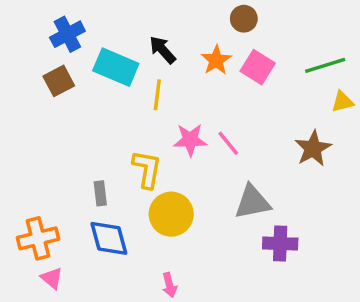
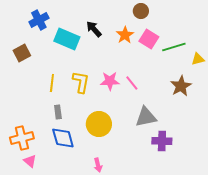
green line: (325, 65) -> (174, 47), moved
brown square: (59, 81) -> (22, 53), moved
yellow line: (157, 95) -> (52, 83), moved
yellow L-shape: (147, 169) -> (81, 82), moved

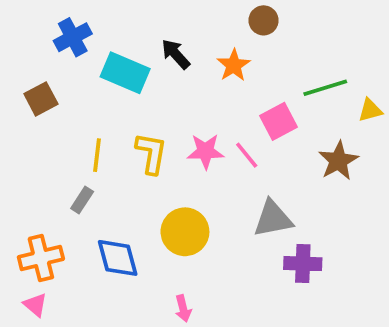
pink square: (149, 39) -> (278, 121), moved, turned 30
gray rectangle: (58, 112) -> (82, 200), moved, turned 40
pink triangle: (30, 161) -> (35, 305), moved

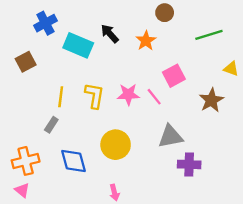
green line: (325, 88) -> (209, 35), moved
yellow triangle: (370, 110) -> (231, 69), turned 35

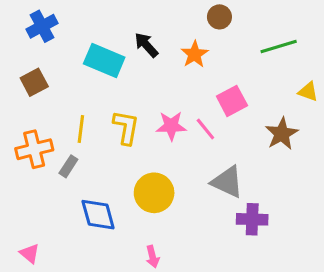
blue cross: (45, 23) -> (42, 26), moved
gray triangle: (170, 136) -> (227, 182), turned 36
orange cross: (26, 161) -> (34, 149), moved

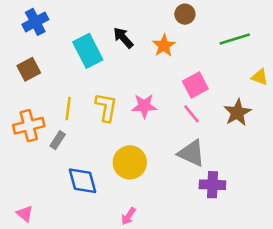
cyan rectangle: (104, 61) -> (88, 51), turned 40
pink line: (205, 129) -> (191, 114), moved
pink arrow: (153, 257) -> (128, 216), turned 48

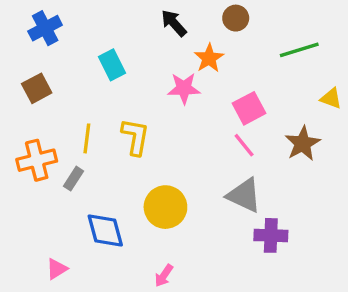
black arrow: (123, 38) -> (174, 23), moved
cyan rectangle: (88, 51) -> (112, 65), size x0.7
pink star: (144, 106) -> (184, 88), moved
pink triangle: (25, 214) -> (57, 269), moved, turned 48

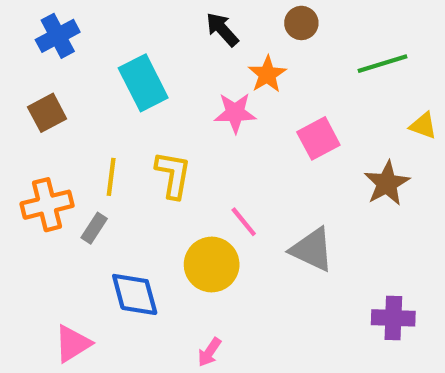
cyan rectangle: (112, 65) -> (143, 83), size x1.4
pink line: (244, 145) -> (244, 222), moved
purple cross: (271, 235) -> (393, 318), moved
pink triangle: (57, 269) -> (73, 344), size x1.4

